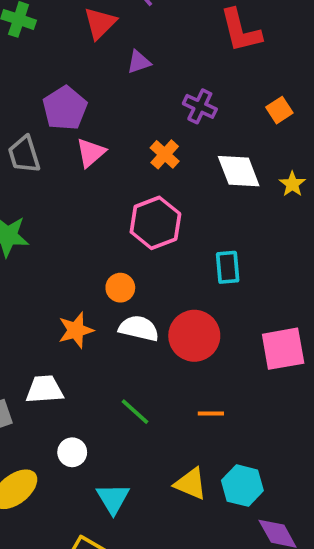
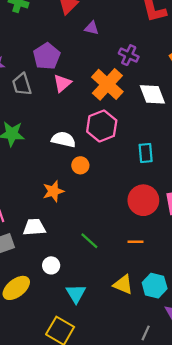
purple triangle: (139, 62) -> (92, 28), turned 32
orange cross: (165, 154) -> (107, 84), size x1.8
white semicircle: (139, 328) -> (63, 139), moved
red circle: (194, 336) -> (143, 200), moved

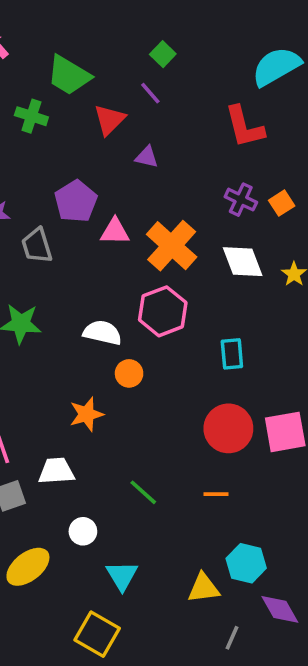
purple cross: (129, 55) -> (241, 200), moved
pink triangle: (62, 83) -> (115, 231), moved, turned 42
yellow triangle: (123, 285) -> (204, 588), moved, turned -30

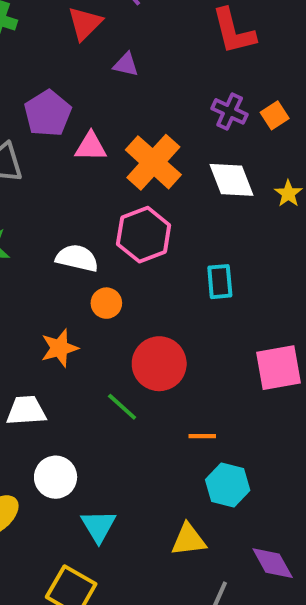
red circle: (228, 428) -> (159, 364), moved
green line: (143, 492) -> (122, 407), moved
white circle: (83, 531) -> (56, 477), size x1.4
cyan hexagon: (246, 563) -> (228, 485), moved

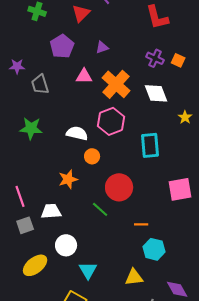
purple triangle: (126, 65) -> (102, 47), moved, turned -32
purple pentagon: (48, 113) -> (62, 46), moved
orange square: (275, 115) -> (178, 60), turned -32
yellow star: (288, 194) -> (185, 117), moved
cyan rectangle: (220, 282) -> (150, 145), size x1.4

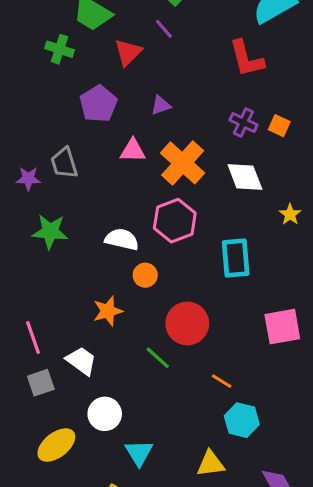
purple star: (17, 66) -> (28, 179), moved
white trapezoid: (51, 211) -> (81, 361), turned 40
orange line: (141, 224) -> (222, 381), turned 32

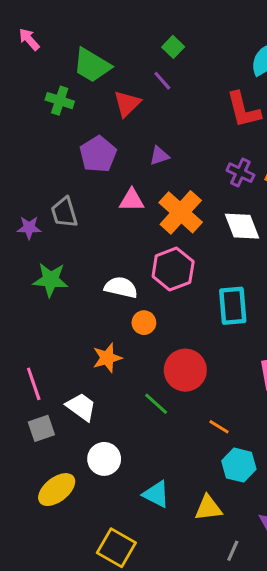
cyan triangle: (139, 453) -> (156, 494), moved, turned -32

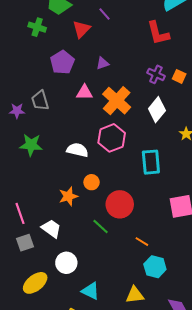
white diamond: (242, 226) -> (157, 110), turned 60
orange circle: (144, 323) -> (92, 182), moved
cyan triangle: (156, 494) -> (91, 291), moved

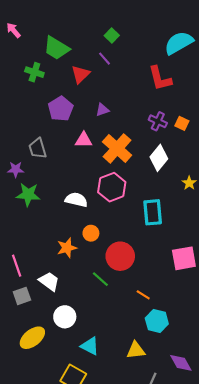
purple star: (17, 111) -> (16, 169), moved

